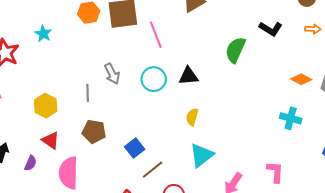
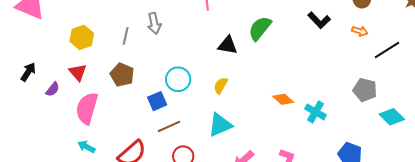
green semicircle: (235, 50) -> (260, 28), moved
cyan circle: (154, 79) -> (178, 79), moved
orange diamond: (301, 79) -> (283, 99), moved

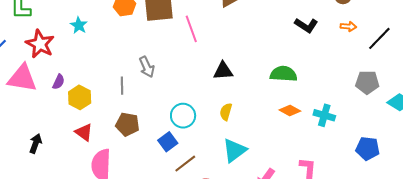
green semicircle: (260, 28) -> (283, 74), moved, turned 68
purple semicircle: (53, 89) -> (58, 82), moved

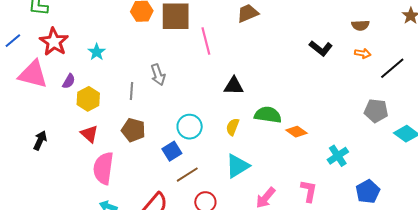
cyan star: (79, 25) -> (97, 52), moved
green semicircle: (283, 74) -> (268, 115), moved
cyan cross: (324, 115) -> (338, 156), moved, turned 35
blue pentagon: (368, 148) -> (368, 192), moved, turned 30

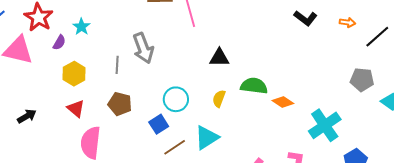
gray arrow: (158, 75) -> (143, 48), size x1.4
purple semicircle: (69, 81) -> (59, 42), moved
black arrow: (40, 140) -> (27, 116), turned 36
cyan cross: (338, 156) -> (325, 125), size x1.5
cyan triangle: (237, 166) -> (207, 137), moved

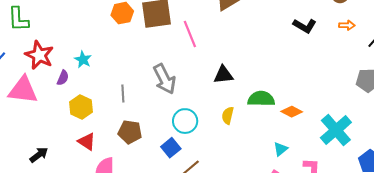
gray arrow: (143, 48) -> (164, 79), moved
cyan triangle: (207, 137) -> (281, 149), moved, size x0.6

